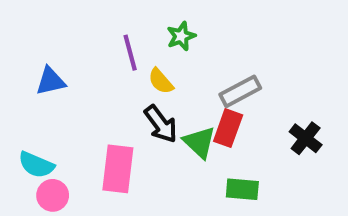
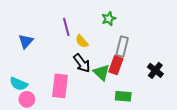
green star: (181, 36) -> (109, 19), moved
blue triangle: (51, 81) -> (26, 41), turned -35
gray rectangle: (240, 91) -> (122, 47), turned -48

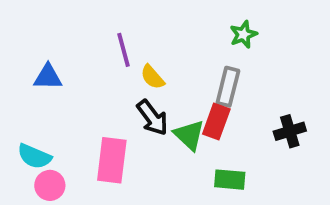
green star: (109, 19) -> (243, 34), moved
blue triangle: (26, 41) -> (48, 77), turned 49
black cross: (155, 70) -> (290, 131), turned 35

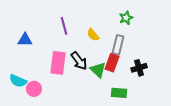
yellow semicircle: (152, 77) -> (93, 35), moved
black cross: (290, 131) -> (139, 68), moved
pink rectangle: (112, 160) -> (58, 63), moved
pink circle: (50, 185) -> (34, 89), moved

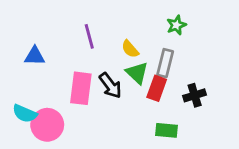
green triangle: (98, 70) -> (137, 73), moved
pink circle: (34, 89) -> (47, 125), size x1.5

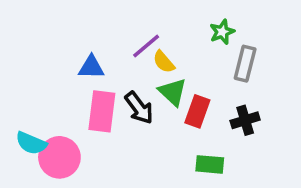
purple line: (89, 36) -> (146, 46), moved, turned 65
blue triangle: (35, 56) -> (91, 67), moved
gray rectangle: (165, 63) -> (245, 64), moved

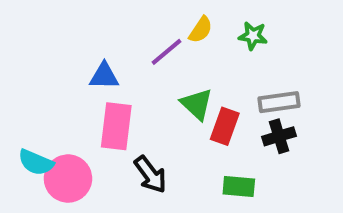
green star: (222, 32) -> (253, 36), turned 30
yellow semicircle: (164, 62) -> (201, 30), moved, turned -105
gray rectangle: (245, 64) -> (279, 102), moved, turned 68
black arrow: (139, 108) -> (150, 174), moved

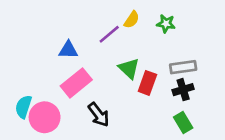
pink rectangle: (116, 126) -> (76, 83), turned 44
cyan semicircle: (36, 162) -> (23, 107), turned 85
green rectangle: (239, 187) -> (183, 123), moved, turned 54

